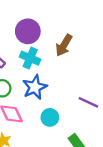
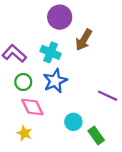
purple circle: (28, 31) -> (60, 17), moved
cyan circle: (50, 117) -> (73, 122), moved

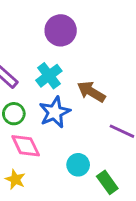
brown arrow: (84, 40) -> (91, 92), moved, turned 90
cyan cross: (51, 52) -> (49, 76), turned 30

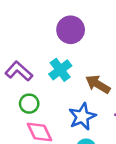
blue star: (55, 112) -> (82, 117), moved

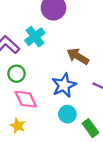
cyan cross: (60, 70) -> (35, 37), moved

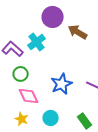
brown arrow: (78, 56) -> (78, 32), moved
cyan circle: (67, 114) -> (51, 118), moved

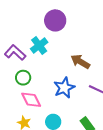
brown arrow: (78, 32) -> (80, 62), moved

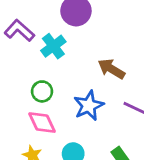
purple L-shape: (15, 53) -> (19, 31), moved
green circle: (23, 78) -> (42, 91), moved

